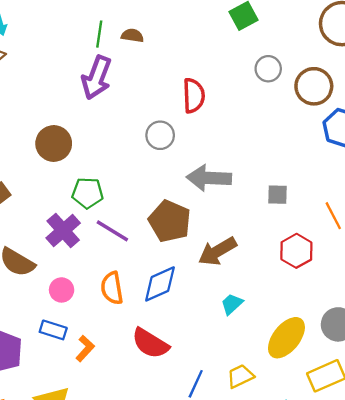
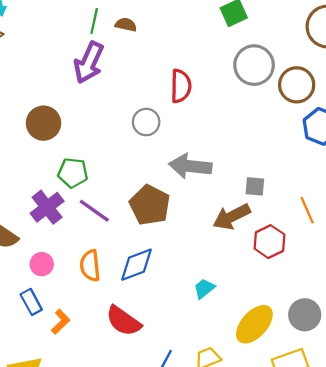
gray circle: (268, 69) -> (254, 65), size x1.6
brown arrow: (217, 251) -> (232, 217), moved
blue rectangle: (53, 330) -> (31, 302), turned 40

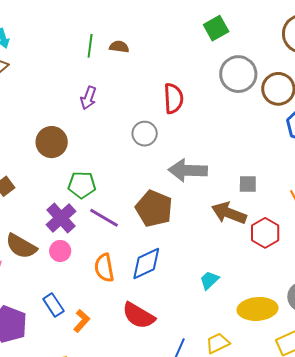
purple arrow: (89, 63) -> (88, 98), moved, size x0.6
brown arrow: (232, 217) -> (229, 213), turned 52
pink circle: (42, 264) -> (60, 251), moved
yellow ellipse: (254, 324) -> (257, 309), turned 48

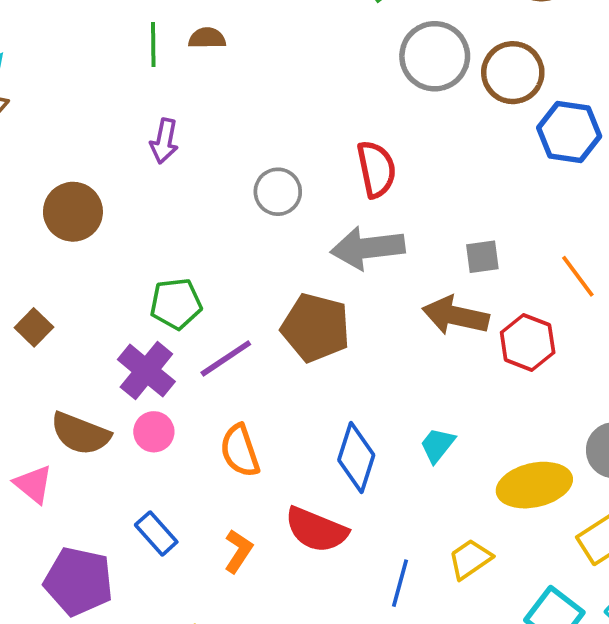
red semicircle: (173, 98) -> (376, 169), moved
brown circle: (52, 142) -> (73, 212), moved
purple line: (104, 218) -> (226, 358), turned -56
blue diamond: (146, 264) -> (356, 458), moved, turned -39
orange L-shape: (82, 321) -> (238, 551), moved

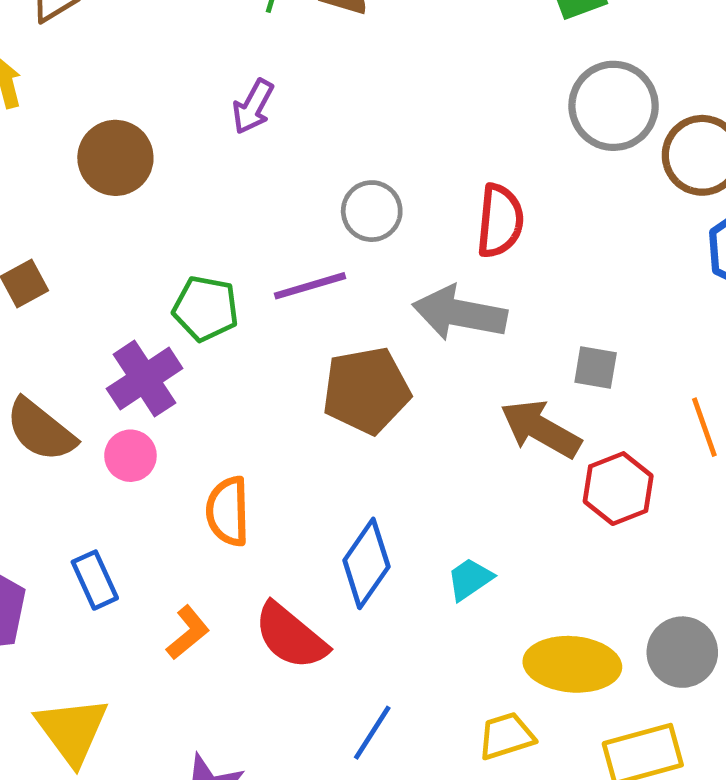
brown pentagon: (316, 328) -> (366, 390), turned 30
purple line: (226, 358) -> (310, 286), moved
yellow trapezoid: (470, 559) -> (506, 736), moved

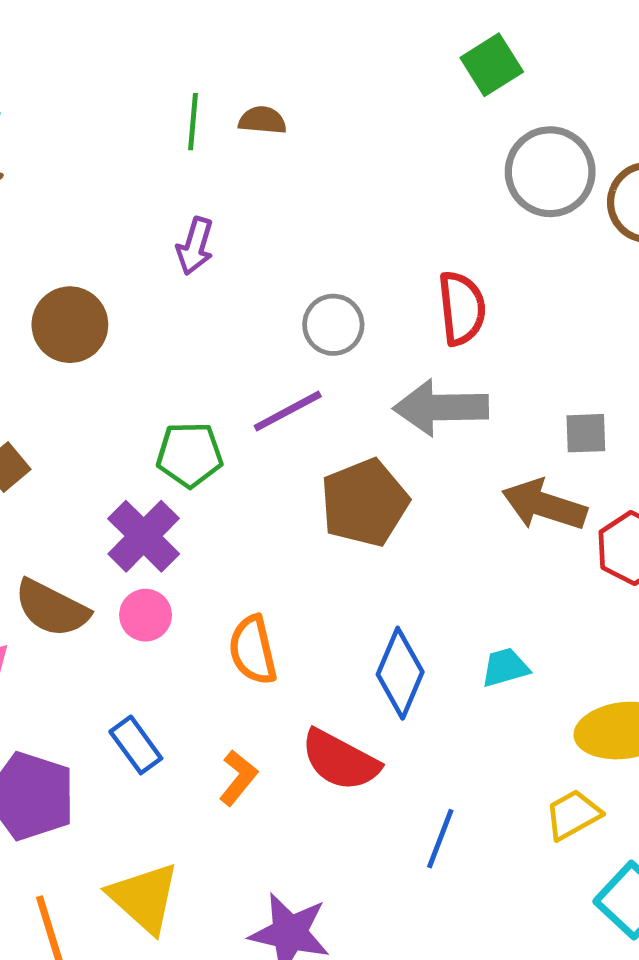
cyan trapezoid: (470, 579) -> (505, 667), turned 30

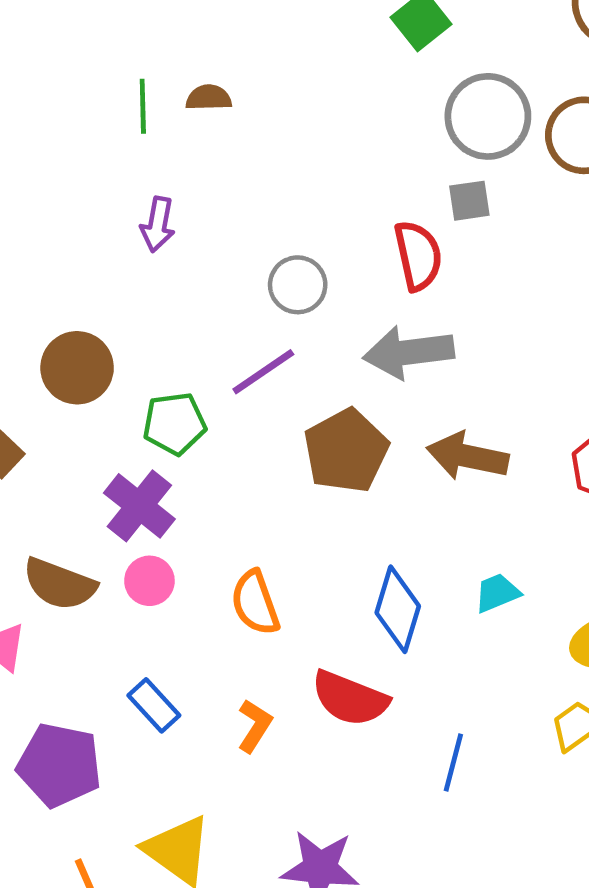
brown circle: (70, 325) -> (77, 368), moved
gray square: (586, 433) -> (469, 201), moved
brown arrow: (544, 505) -> (468, 456), moved

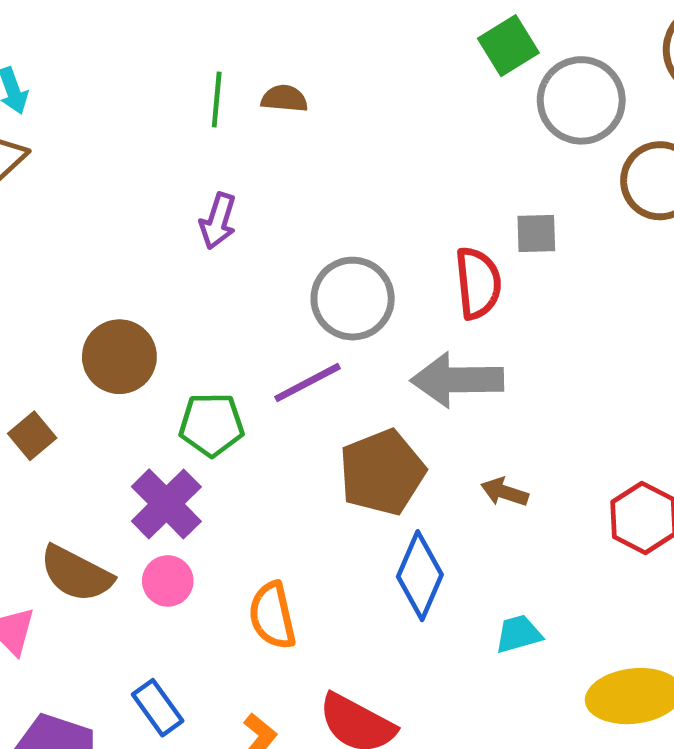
gray circle: (488, 116) -> (581, 100), moved
gray circle: (298, 285) -> (353, 299), size x1.4
brown arrow: (468, 456) -> (505, 492), size x0.6
blue diamond: (398, 609) -> (420, 576), moved

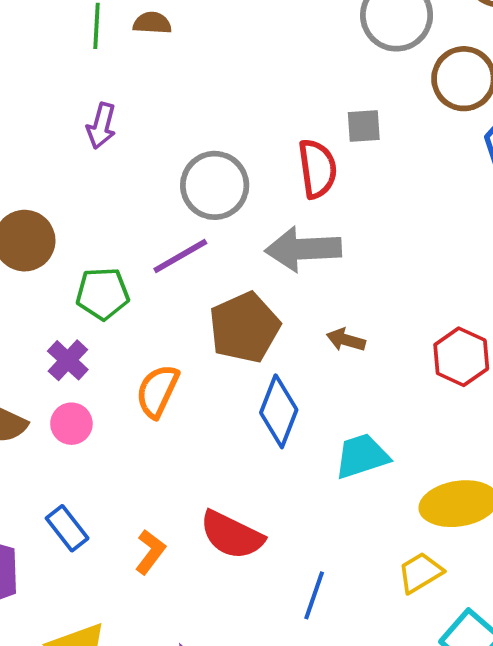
purple cross: (166, 504) -> (68, 360), size x0.7
orange semicircle: (272, 616) -> (157, 391), moved, turned 40
cyan trapezoid: (519, 634) -> (362, 456), size x1.4

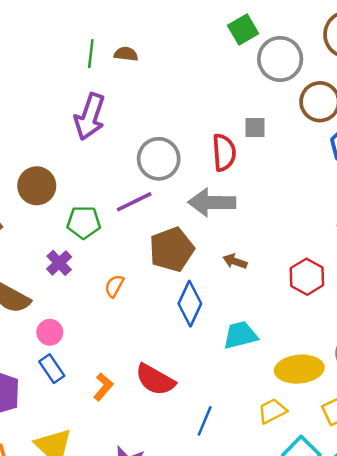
purple arrow: (101, 126) -> (90, 117), size x1.6
orange semicircle: (157, 391) -> (114, 286), size x0.7
pink circle: (71, 424) -> (50, 332), moved

